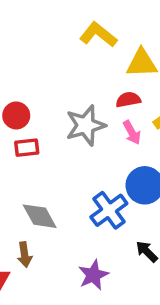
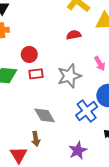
red semicircle: (128, 100) -> (74, 35), moved
gray star: (86, 125) -> (69, 76), moved

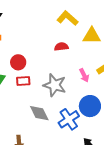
gray star: (69, 76) -> (55, 85), turned 30
gray diamond: (45, 115) -> (39, 113), moved

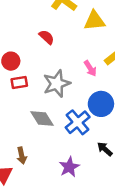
red semicircle: (61, 47) -> (47, 37), moved, turned 56
gray star: (55, 85) -> (57, 84), turned -30

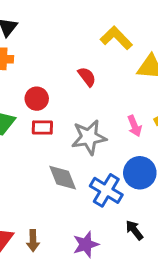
blue cross: (78, 122) -> (106, 190), turned -30
brown arrow: (22, 156) -> (33, 241), moved

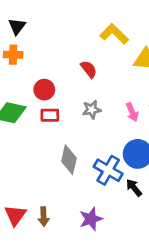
gray star: (89, 137) -> (92, 110), moved, size x0.6
gray diamond: (63, 178) -> (69, 160), turned 36
black arrow: (134, 230) -> (134, 188), moved

